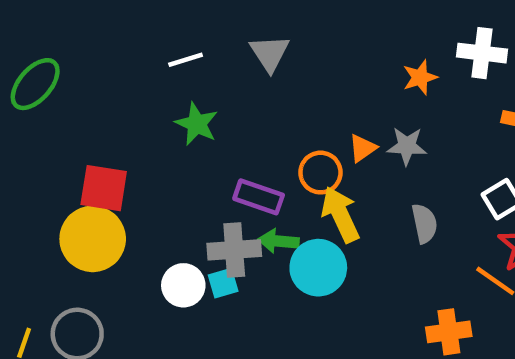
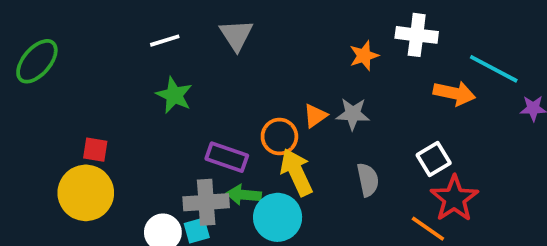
red square: (104, 188) -> (95, 150), size x0.6

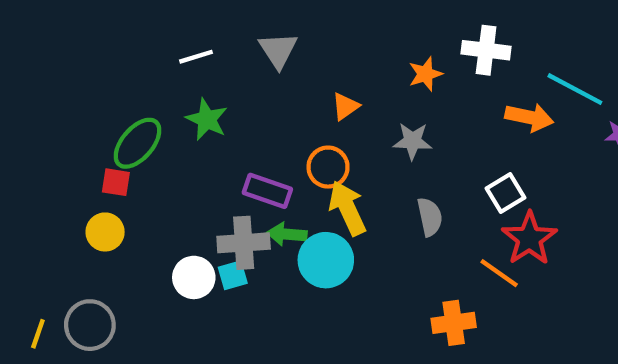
green ellipse: (37, 61) -> (138, 143), moved
orange triangle: (315, 116) -> (345, 106), moved
yellow circle: (86, 193) -> (105, 232), size x0.6

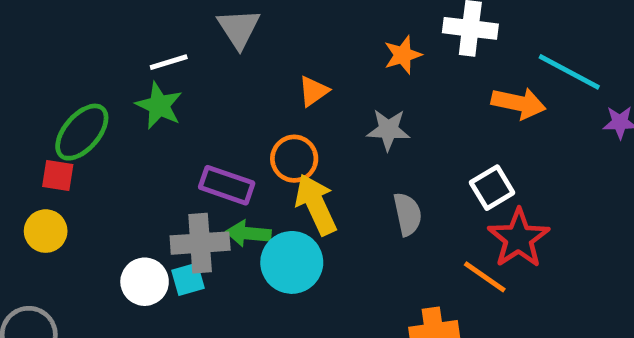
white line: (196, 57) -> (169, 62), moved

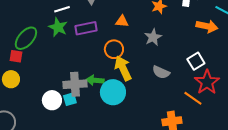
orange triangle: (313, 91) -> (122, 21), turned 40
gray star: (388, 130) -> (153, 37), turned -30
purple rectangle: (227, 185) -> (86, 28), moved, turned -30
gray semicircle: (408, 214) -> (161, 72), turned 126

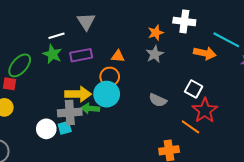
orange triangle: (122, 21) -> (118, 56), moved
gray star: (153, 37) -> (155, 54), moved
white square: (196, 61) -> (194, 89), turned -30
yellow arrow: (123, 68) -> (78, 94), moved, turned 115
cyan circle: (113, 92) -> (107, 94), moved

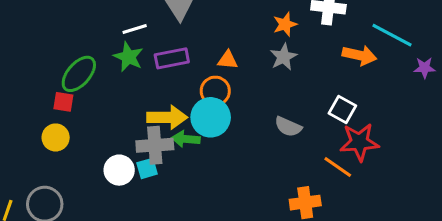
red star: (205, 110) -> (359, 142), turned 30

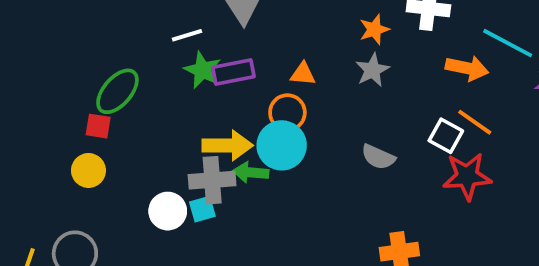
green star: (128, 57) -> (202, 70), moved
orange line: (338, 167) -> (475, 122), moved

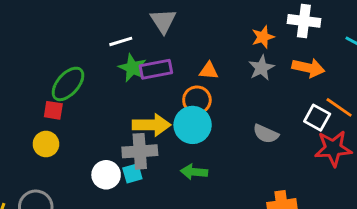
orange arrow: (467, 68) -> (308, 68), moved
green arrow: (251, 172) -> (194, 172), moved

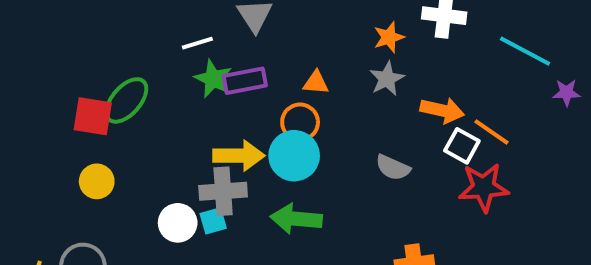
orange arrow: (308, 68) -> (442, 110), moved
red square: (53, 110) -> (93, 116), moved, size x1.5
green arrow: (194, 172) -> (296, 219), size x1.4

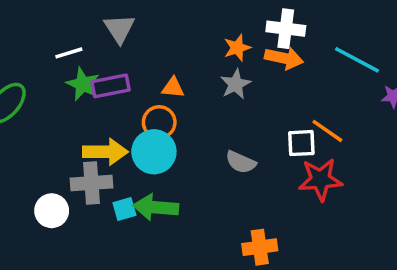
orange arrow: (442, 110) -> (284, 58), moved
white square: (462, 146) -> (301, 143), turned -32
cyan square: (213, 221) -> (124, 209), moved

